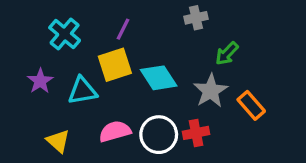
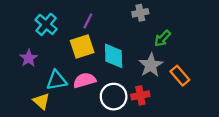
cyan diamond: (159, 78) -> (114, 56), turned 32
cyan triangle: (82, 91) -> (57, 80), moved
pink semicircle: (115, 131) -> (84, 80), moved

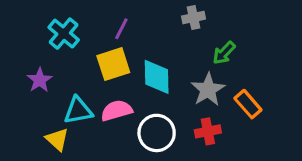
red cross: (140, 95) -> (208, 131), moved

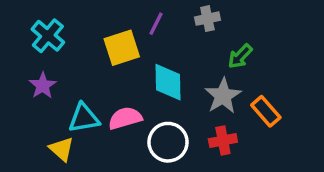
purple line: (121, 29) -> (156, 24), moved
cyan cross: (64, 34) -> (48, 36), moved
yellow square: (113, 64) -> (122, 48), moved

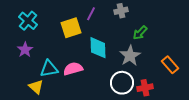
orange rectangle: (266, 111) -> (170, 65), moved
red cross: (223, 140) -> (145, 88), moved
white circle: (168, 142) -> (122, 83), moved

